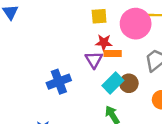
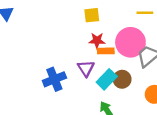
pink circle: (136, 24) -> (130, 42), moved
purple triangle: (94, 60) -> (86, 68), moved

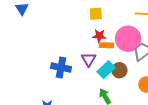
blue cross: (54, 79) -> (61, 68), turned 30

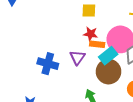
cyan rectangle: (106, 70) -> (108, 56), moved
brown circle: (119, 70) -> (108, 72), size x1.5

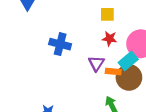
orange rectangle: (97, 44) -> (113, 71), moved
blue cross: (48, 64) -> (60, 44), moved

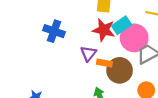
red star: (110, 39) -> (104, 30), size x1.5
cyan rectangle: (128, 61) -> (122, 25), moved

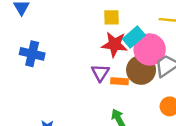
blue cross: (54, 31) -> (32, 54), moved
brown circle: (120, 70) -> (141, 70), moved

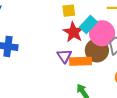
red star: (115, 44) -> (73, 32), turned 30
orange rectangle: (120, 81) -> (81, 61), size x1.5

